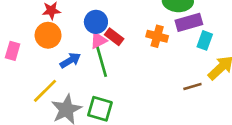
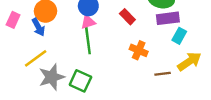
orange cross: (157, 36) -> (139, 50), moved
red rectangle: (114, 37) -> (127, 17), moved
blue arrow: (70, 60) -> (38, 27), moved, turned 84

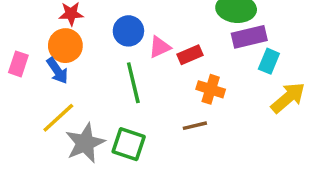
red rectangle: (127, 17) -> (190, 55), moved, turned -63
pink triangle: (88, 22) -> (160, 47), moved
brown line: (163, 74) -> (195, 126), moved

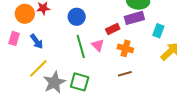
purple rectangle: (249, 37) -> (134, 18), moved
orange circle: (65, 46) -> (25, 14), moved
pink triangle: (160, 47) -> (98, 45), moved, turned -48
brown line: (195, 126) -> (125, 74), moved

